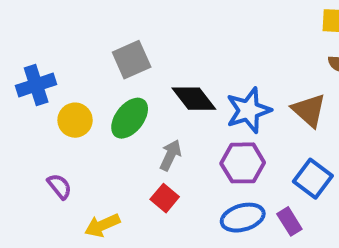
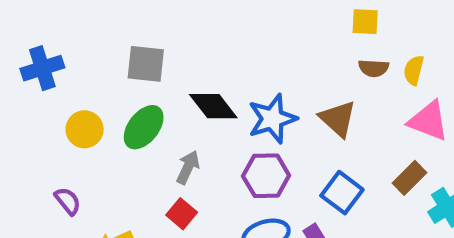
gray square: (132, 60) -> (146, 64), turned 30
blue cross: (36, 85) -> (42, 68), moved

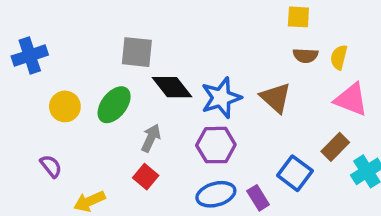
gray square: (146, 64) -> (137, 52), moved
blue square: (342, 193) -> (295, 173), moved

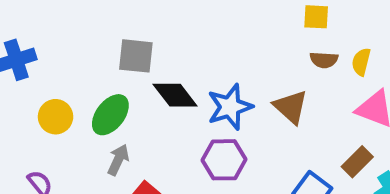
gray arrow: (151, 138) -> (118, 160), moved

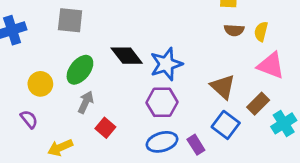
gray square: (136, 56) -> (70, 20), moved
brown triangle: (291, 107) -> (223, 87), moved
yellow circle: (56, 117) -> (40, 84), moved

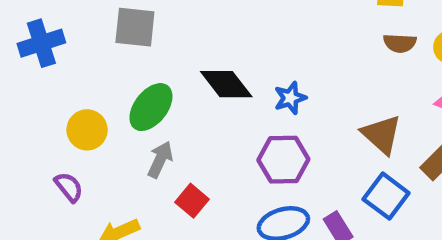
blue star: (166, 64) -> (290, 98), size x0.6

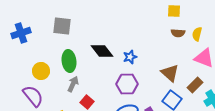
green ellipse: (151, 107) -> (69, 61), turned -45
purple semicircle: (69, 187) -> (33, 96), size x1.6

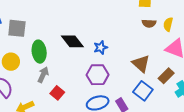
gray square: (62, 26) -> (17, 28), moved

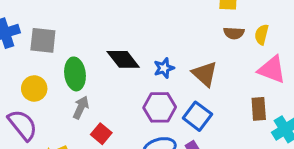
brown triangle: (141, 64) -> (205, 74), moved
brown rectangle: (166, 76) -> (259, 109), turned -49
blue square: (143, 91) -> (197, 116), moved

